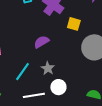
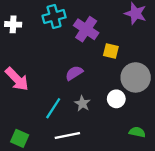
white circle: (58, 87) -> (116, 99), moved

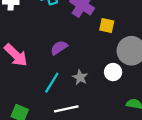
purple semicircle: (74, 73) -> (59, 48), moved

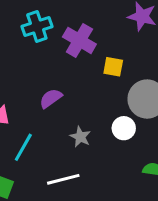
cyan line: (52, 83) -> (23, 147), moved

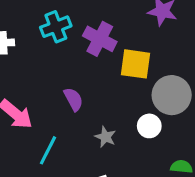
yellow square: (113, 67) -> (135, 64), size x1.5
purple semicircle: (51, 98) -> (73, 99), turned 100

